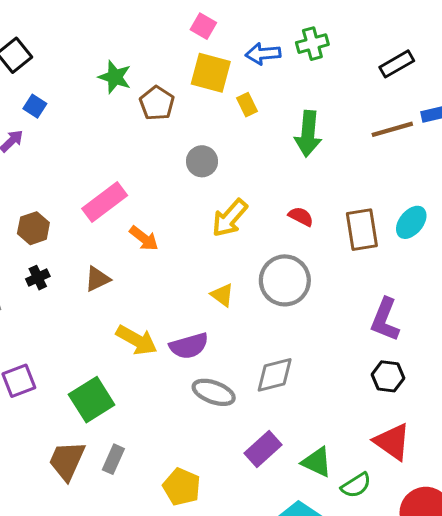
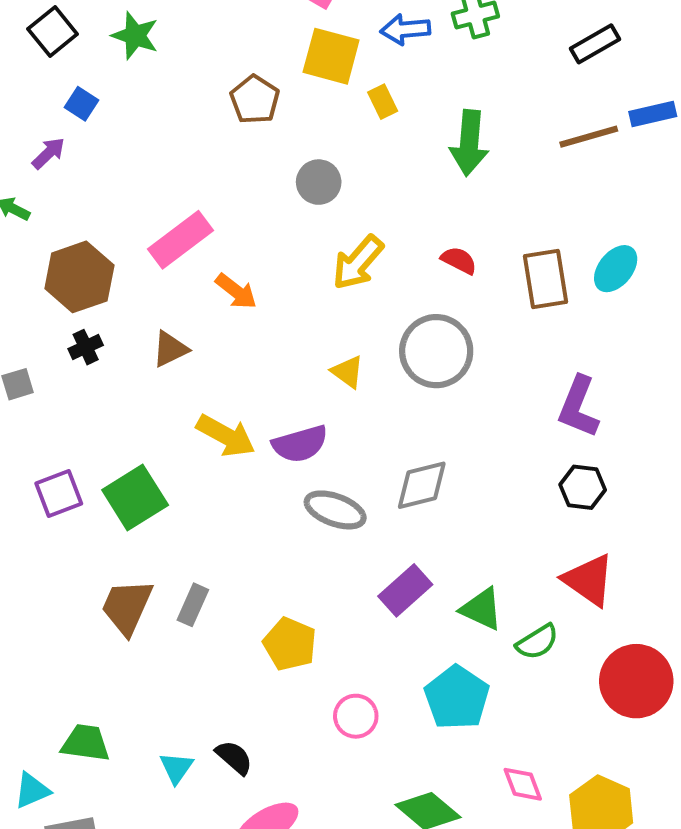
green star: (115, 77) -> (135, 36), moved
brown hexagon: (33, 228) -> (79, 277), size x1.5
green square: (92, 400) -> (135, 498), moved

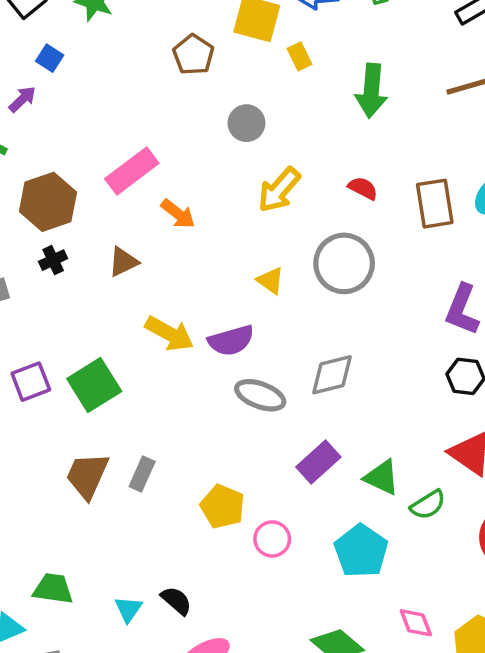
pink circle: (356, 716) -> (272, 539), moved

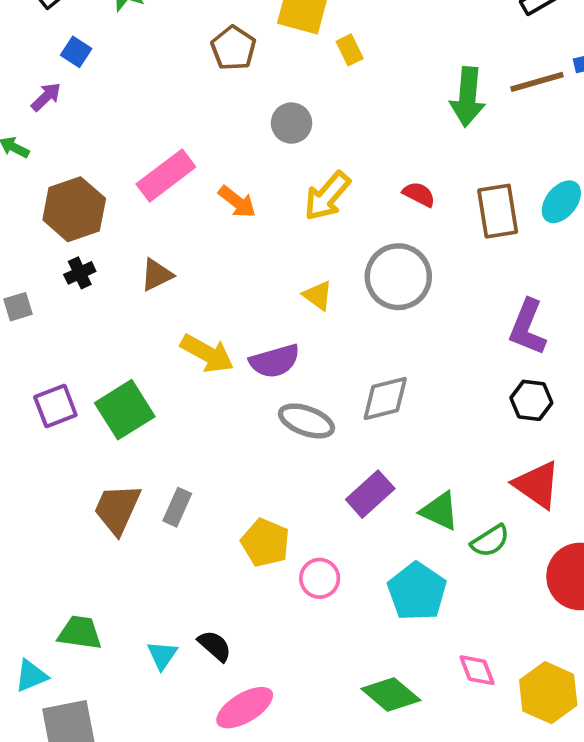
green arrow: (371, 91) -> (468, 97), moved
orange arrow: (178, 214) -> (237, 202), moved

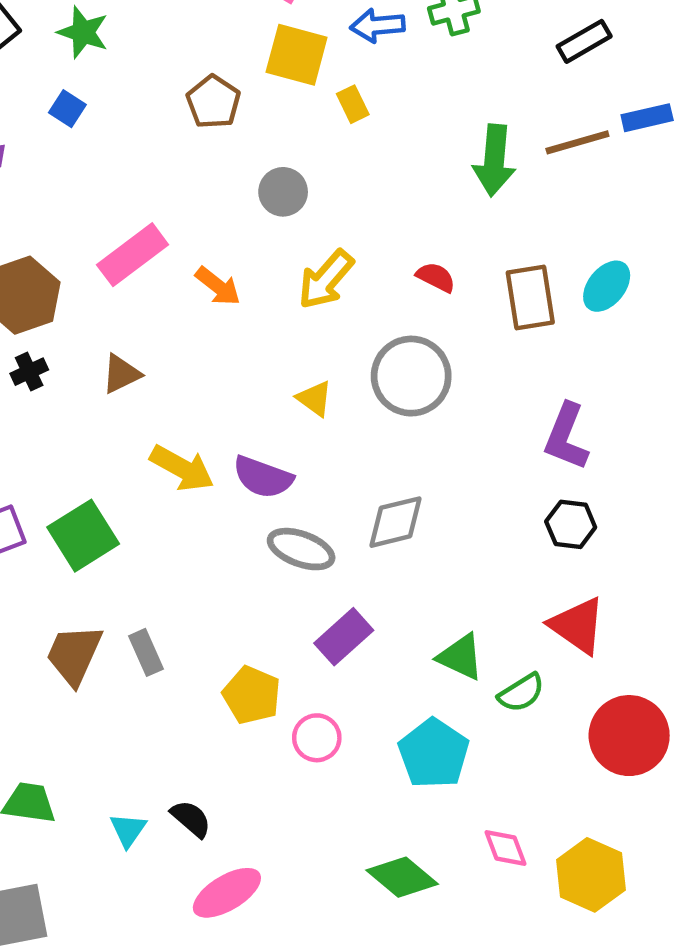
blue square: (76, 52) -> (67, 109), moved
purple semicircle: (275, 361) -> (263, 477), turned 36
purple rectangle: (370, 494) -> (344, 637), moved
gray rectangle: (177, 507) -> (146, 652), turned -48

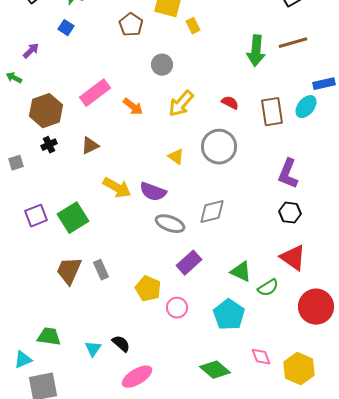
blue rectangle: (647, 118) -> (324, 84), moved

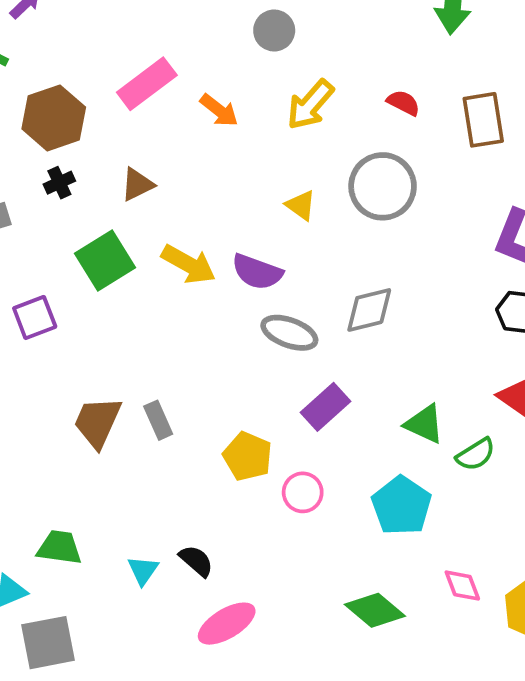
green square: (73, 218) -> (105, 260), moved

